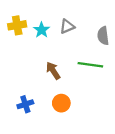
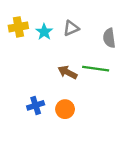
brown arrow: (53, 71) -> (67, 72), moved, turned -30
blue cross: (25, 104) -> (36, 105), moved

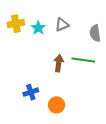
brown arrow: (67, 72) -> (59, 63), turned 70
orange circle: (65, 109) -> (57, 105), moved

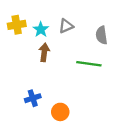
brown arrow: (59, 63) -> (44, 52), moved

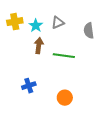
green line: (89, 64) -> (64, 56), moved
orange circle: (60, 112) -> (65, 98), moved

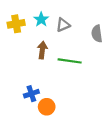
cyan star: (36, 26) -> (41, 19), moved
orange circle: (65, 98) -> (47, 107), moved

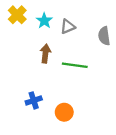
yellow cross: (16, 24) -> (17, 15), moved, turned -35
orange circle: (47, 107) -> (64, 112), moved

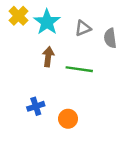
cyan star: (44, 21) -> (47, 22), size x1.5
gray triangle: (68, 27) -> (83, 28), moved

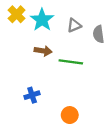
brown arrow: (48, 57) -> (43, 51), turned 91
orange circle: (68, 119) -> (70, 115), moved

